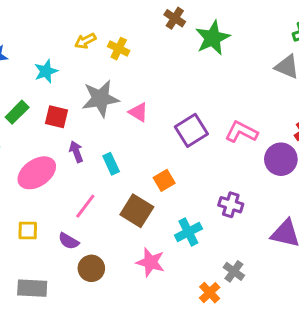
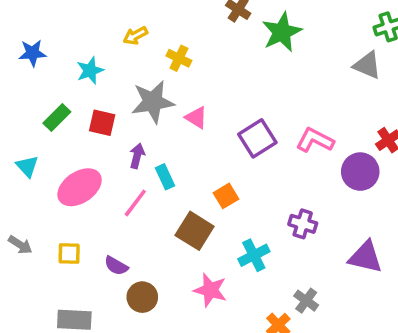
yellow cross: (119, 49) -> (179, 58), moved
purple arrow: (76, 152) -> (137, 156), moved, turned 35
pink line: (85, 206) -> (135, 203), moved

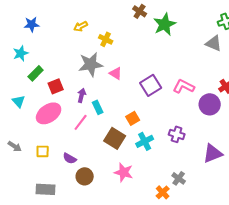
blue star: (32, 53) -> (32, 24), moved
cyan star: (90, 70) -> (21, 53), moved
red square: (102, 123) -> (56, 86), moved, turned -35
cyan cross: (254, 255) -> (145, 141), moved
purple triangle: (365, 257) -> (213, 153), turned -35

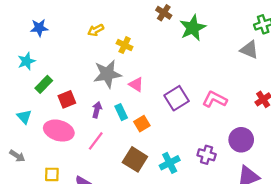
purple circle: (210, 104) -> (241, 140), moved
cyan rectangle: (98, 107) -> (121, 112), moved
pink ellipse: (49, 113) -> (59, 131), turned 50
orange square: (133, 118) -> (142, 124), moved
gray arrow: (15, 146) -> (17, 156), moved

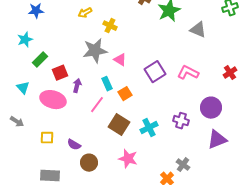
gray triangle: (249, 50) -> (198, 30), moved
purple arrow: (97, 110) -> (77, 86), moved
pink line: (96, 141) -> (97, 105), moved

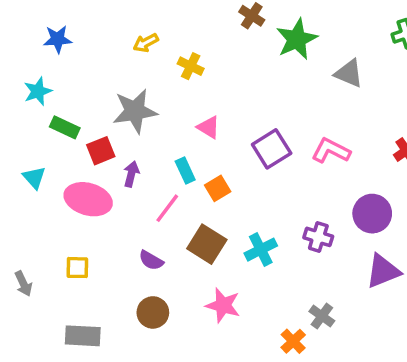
gray star: (95, 51) -> (135, 111), moved
green rectangle: (40, 60) -> (65, 127), turned 70
gray arrow: (17, 122) -> (23, 284), moved, turned 32
purple semicircle: (74, 145) -> (151, 260), moved

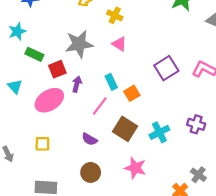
pink triangle: (209, 127) -> (119, 44), moved
pink ellipse: (88, 199) -> (49, 100), turned -48

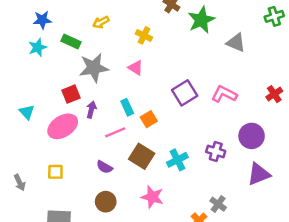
yellow cross: (115, 15) -> (144, 35), moved
cyan star: (17, 31) -> (38, 47), moved
green rectangle: (34, 54) -> (71, 41), moved
pink line: (100, 106) -> (115, 132), turned 30

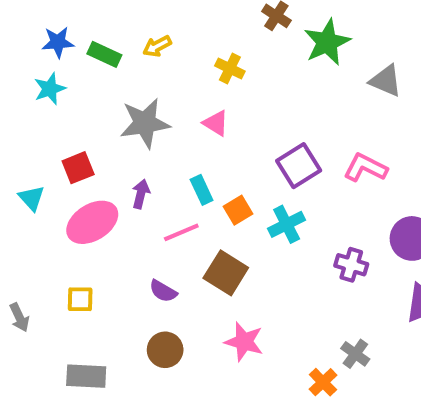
green rectangle: (71, 41) -> (104, 54), moved
red square: (71, 94) -> (78, 168), moved
cyan cross: (177, 160) -> (287, 224), moved

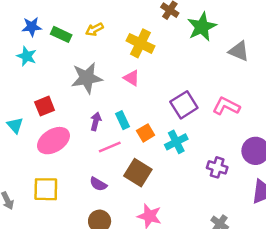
yellow cross: (230, 68) -> (140, 43), size x1.5
cyan star: (50, 89) -> (27, 56), turned -30
purple arrow: (141, 194) -> (96, 121), moved
yellow square: (80, 299) -> (46, 189), size x1.5

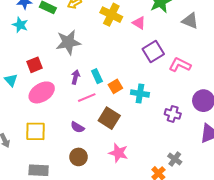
pink triangle: (131, 78) -> (139, 23), moved
purple square: (184, 105) -> (153, 51), moved
cyan cross: (176, 142) -> (140, 93), turned 36

